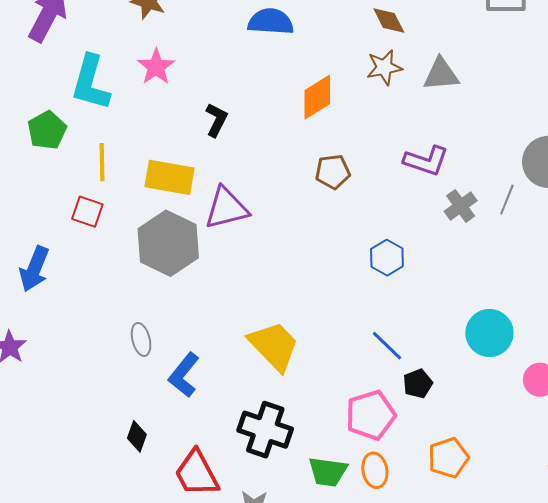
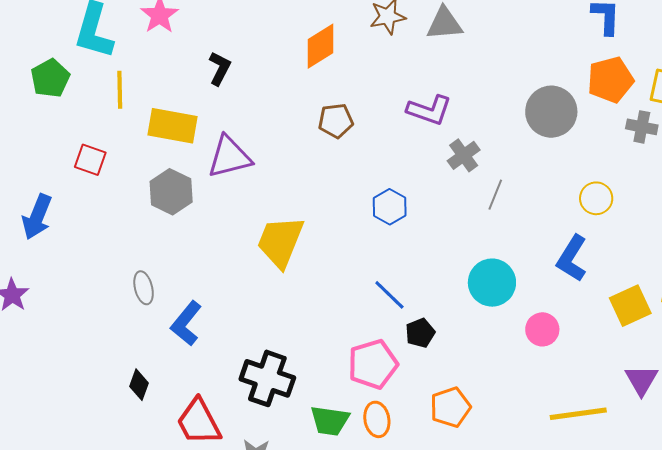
yellow line: (102, 162) -> (120, 90), moved
gray line: (507, 200) -> (495, 195), moved
gray hexagon: (168, 243) -> (171, 192), size x0.7
yellow trapezoid: (274, 346) -> (280, 242), moved, turned -114

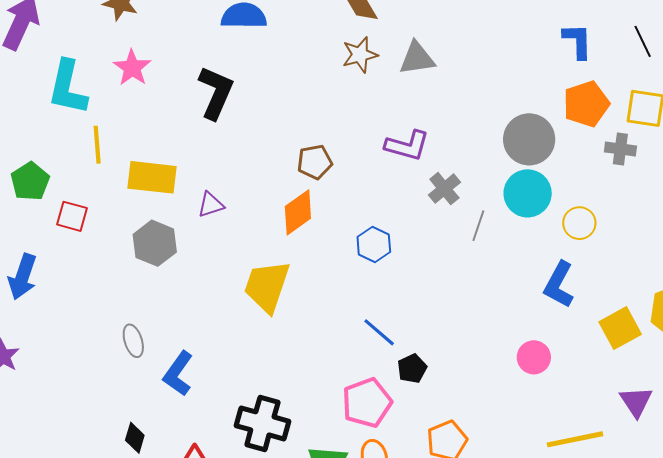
orange diamond: (321, 46) -> (298, 212), moved
black L-shape: (220, 68) -> (216, 93), moved, size x1.6
green pentagon: (50, 78) -> (30, 181), moved
purple triangle: (229, 157) -> (211, 205), size x0.6
cyan circle: (492, 283) -> (528, 193), moved

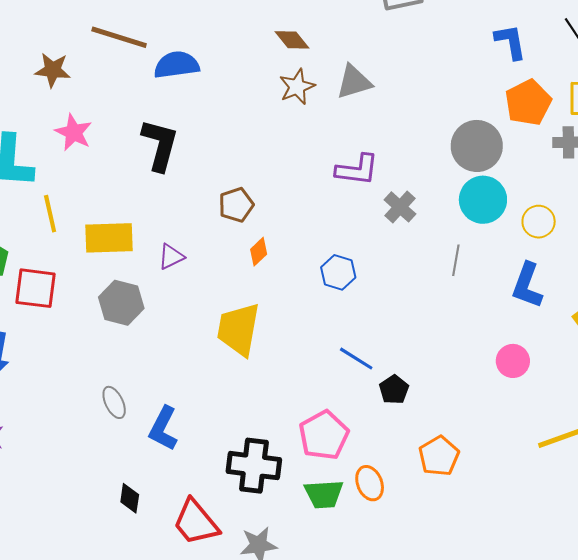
brown pentagon: (315, 162) -> (236, 205), moved
orange diamond: (298, 212) -> (259, 252), size x0.6
red square: (72, 216) -> (36, 288), size x1.4
gray line: (478, 226) -> (456, 260), moved
pink pentagon: (367, 403) -> (324, 435), moved

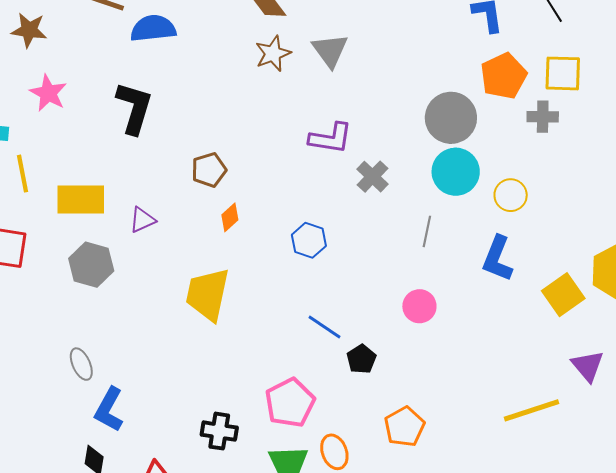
gray triangle: (354, 82) -> (330, 50), turned -51
pink circle: (513, 361) -> (419, 306), moved
blue L-shape: (163, 428) -> (109, 410), moved
black cross: (254, 466) -> (219, 431), size x0.7

